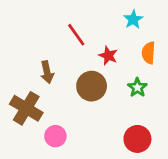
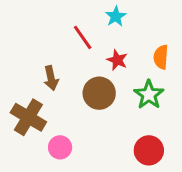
cyan star: (133, 19) -> (116, 16), moved
green star: (137, 88) -> (149, 95), size x1.4

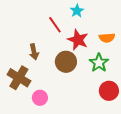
orange semicircle: (161, 57) -> (107, 38), turned -98
red star: (117, 60) -> (78, 40), size x1.5
red circle: (149, 150) -> (109, 91), moved

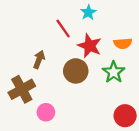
brown arrow: (34, 52) -> (39, 59), turned -147
brown cross: (19, 78) -> (22, 89), turned 30
red circle: (109, 91) -> (125, 116), moved

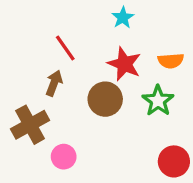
red line: (63, 29) -> (65, 48), moved

